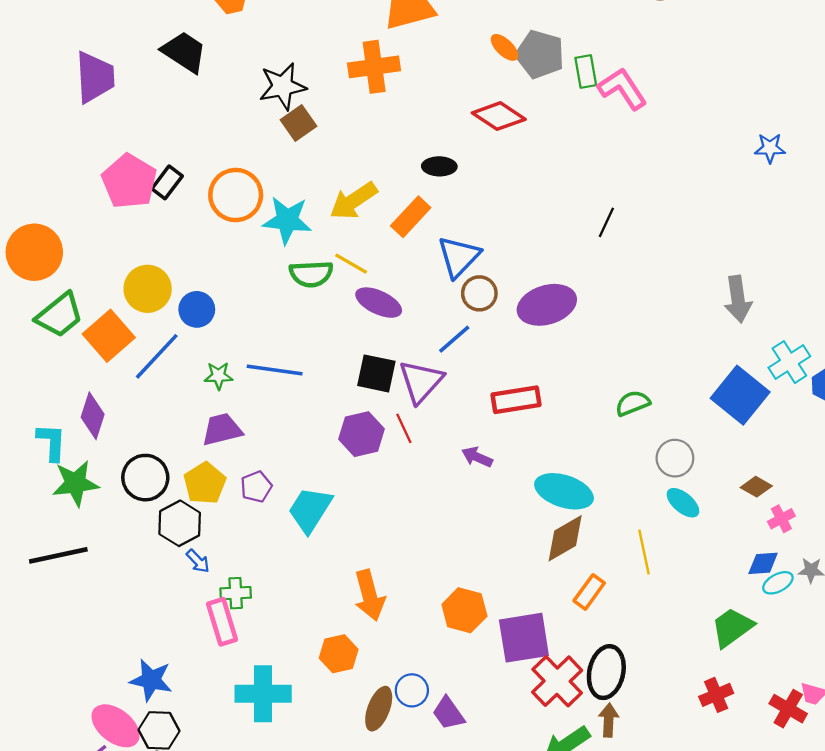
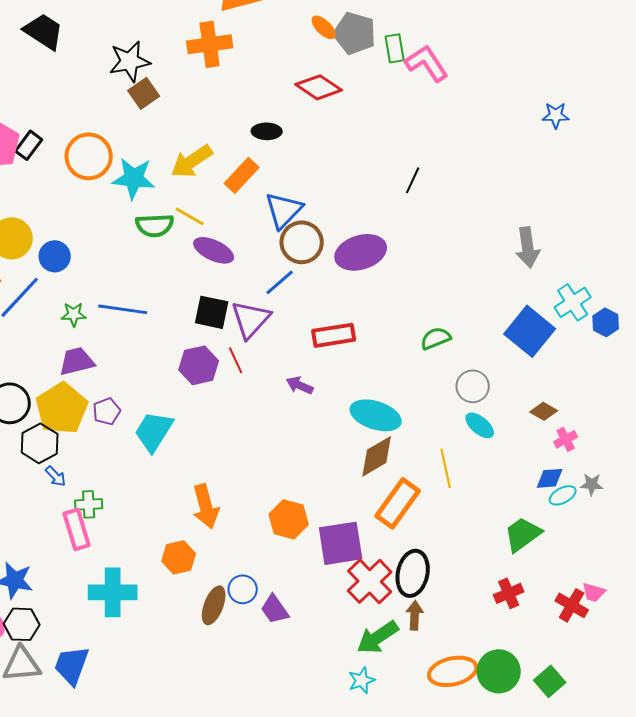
brown circle: (479, 293) -> (302, 242), size x1.4
yellow pentagon: (205, 483) -> (62, 408), size x1.4
orange rectangle: (589, 592) -> (398, 503), size x1.6

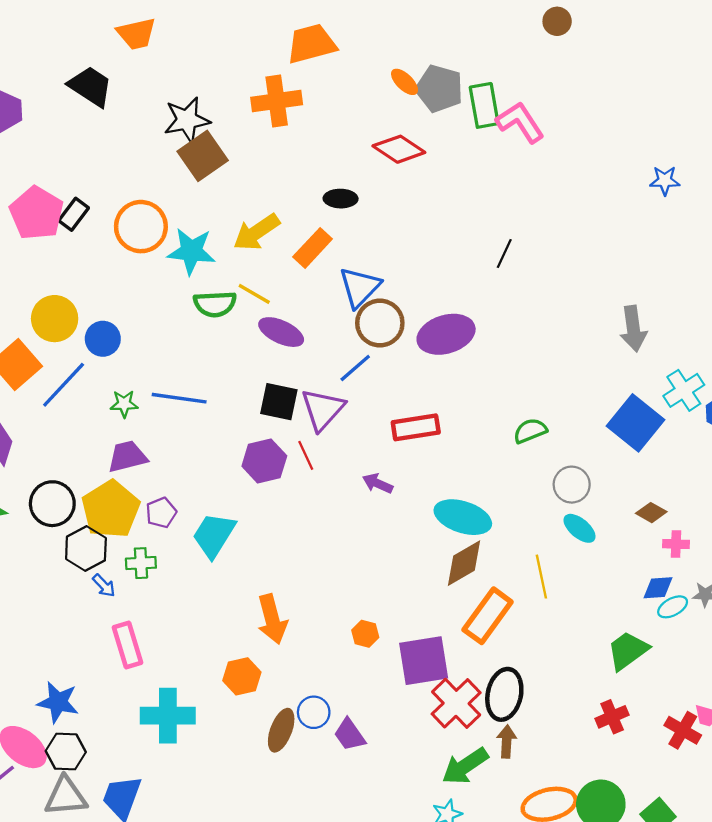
green rectangle: (395, 48) -> (484, 105), size x1.4
brown square: (144, 93) -> (203, 156), size x1.4
pink cross: (566, 439) -> (676, 544), turned 30
green cross: (89, 504) -> (141, 563), moved
orange hexagon: (289, 519) -> (365, 634), size x0.6

